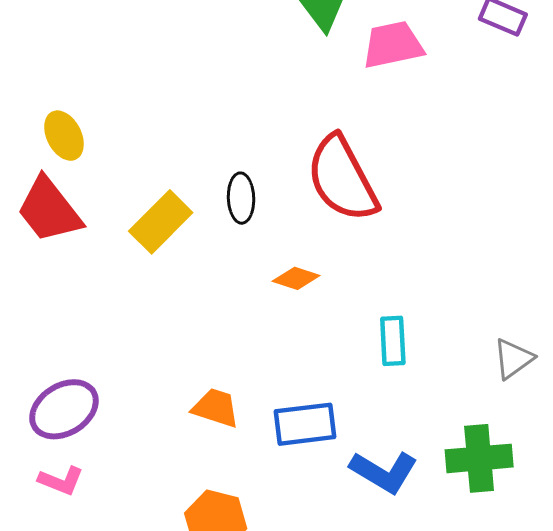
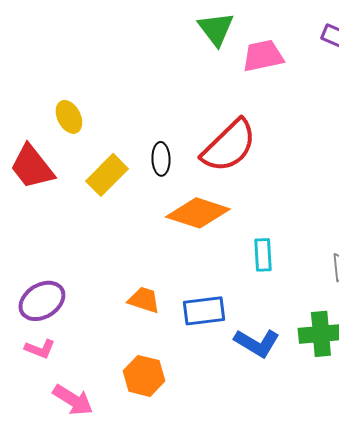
yellow ellipse: (64, 136) -> (69, 117), moved
red semicircle: (342, 179) -> (229, 146), turned -106
orange diamond: (296, 278) -> (198, 213), size x2.0

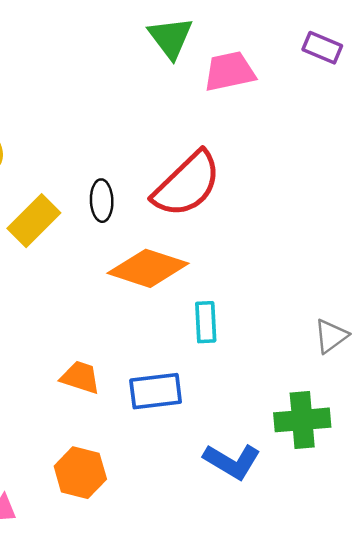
cyan rectangle: (263, 255) -> (206, 322), moved
blue L-shape: (257, 343) -> (232, 461), moved

